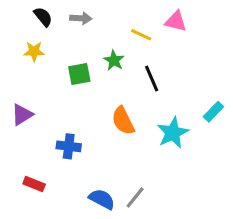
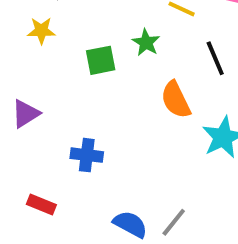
black line: (152, 79) -> (215, 58), moved
orange semicircle: (123, 121) -> (176, 100), moved

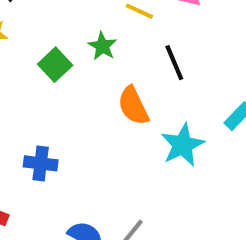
green square: (101, 60) -> (55, 65), turned -32

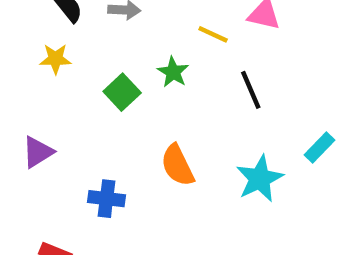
orange semicircle: (133, 106) -> (178, 165), moved

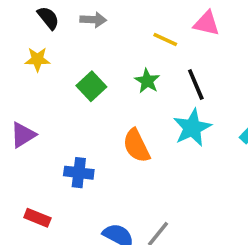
green star: (173, 72) -> (147, 81), moved
cyan star: (260, 179) -> (192, 128), moved

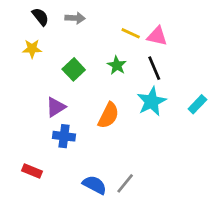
pink triangle: (207, 23) -> (157, 36), moved
purple triangle: (23, 135) -> (56, 107), moved
orange semicircle: (136, 146) -> (108, 115), turned -128

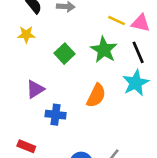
green star: (117, 65) -> (104, 50), size x1.5
purple triangle: (56, 107) -> (35, 89), moved

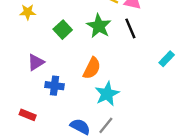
cyan star: (136, 83) -> (107, 94), moved

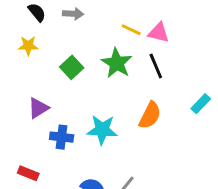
orange semicircle: (92, 68) -> (150, 115), moved
cyan star: (107, 94) -> (102, 130), moved, turned 30

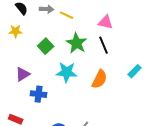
yellow line: (131, 30) -> (67, 15), moved
cyan star: (102, 130) -> (67, 72), moved

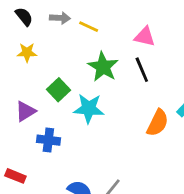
yellow star: (16, 31) -> (27, 52), moved
green square: (46, 46) -> (59, 90), moved
orange semicircle: (100, 79) -> (158, 123), moved

